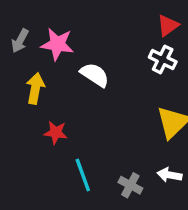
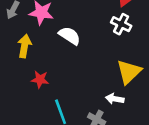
white arrow: (169, 175) -> (115, 99), moved

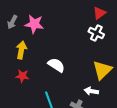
white semicircle: (70, 36) -> (56, 65), moved
red star: (40, 80) -> (22, 76), moved

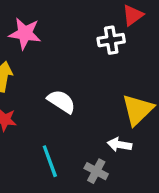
white cross: (96, 33) -> (111, 40), moved, turned -35

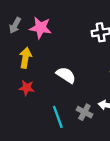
gray cross: (96, 171) -> (84, 112), moved

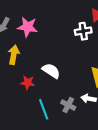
red star: (27, 88) -> (28, 83), moved

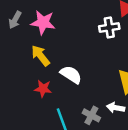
yellow arrow: (14, 55) -> (40, 56), moved, turned -48

